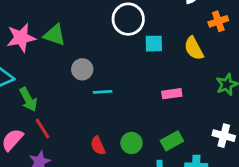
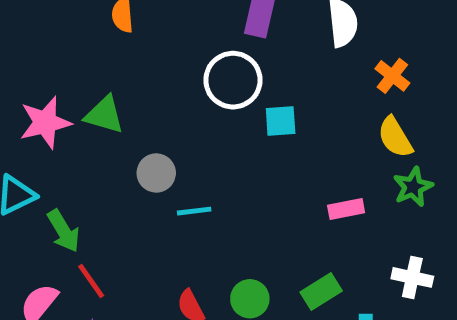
orange cross: (218, 21) -> (392, 76), turned -30
yellow semicircle: (194, 48) -> (395, 137), moved
pink rectangle: (172, 94) -> (346, 209), moved

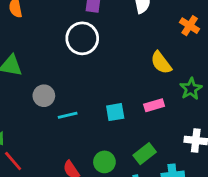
orange cross: (392, 76) -> (190, 26), moved
cyan square: (281, 121) -> (115, 112), moved
yellow semicircle: (395, 137) -> (161, 63), moved

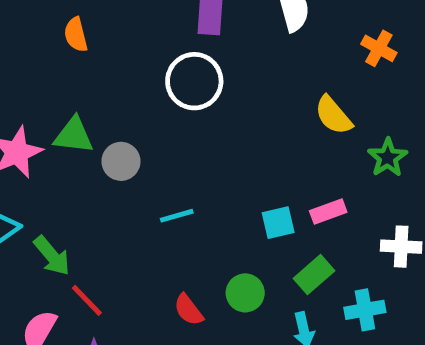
gray circle: (44, 96) -> (121, 161), moved
pink rectangle: (154, 105) -> (328, 212), moved
cyan square: (115, 112) -> (278, 223), moved

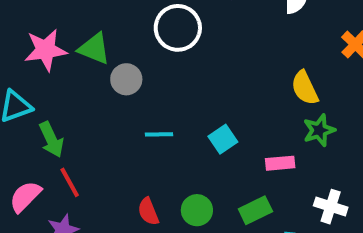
white circle: (194, 81) -> (178, 28), moved
green star: (388, 158) -> (319, 130), moved
cyan square: (278, 223) -> (223, 139), moved, turned -36

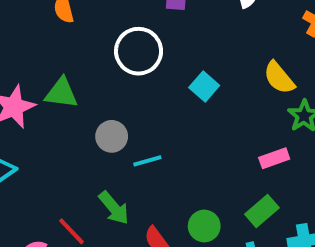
gray circle: (126, 79) -> (112, 136), moved
cyan square: (223, 139) -> (204, 87), moved
green arrow: (51, 140) -> (114, 208), moved

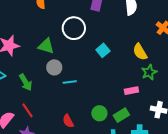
green triangle: (61, 93) -> (46, 46), moved
green arrow: (114, 208) -> (26, 82), moved
green circle: (204, 226) -> (99, 113), moved

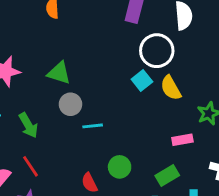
white circle: (74, 28) -> (157, 51), moved
yellow semicircle: (140, 52) -> (171, 88), moved
green circle: (99, 113) -> (120, 167), moved

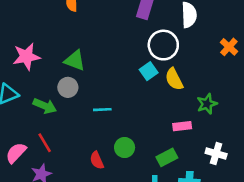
gray circle: (70, 104) -> (68, 87), moved
green arrow: (28, 125) -> (45, 106), turned -40

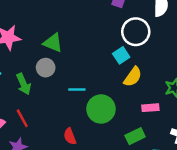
yellow semicircle: (174, 79) -> (133, 77), moved, turned -120
green arrow: (45, 106) -> (24, 84), turned 40
green circle: (125, 148) -> (101, 109), moved, size x1.5

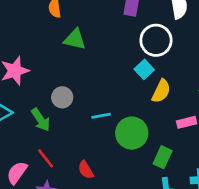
green triangle: (53, 43) -> (75, 39), moved
red semicircle: (70, 136) -> (86, 170), moved
green rectangle: (135, 136) -> (163, 157), moved, turned -30

